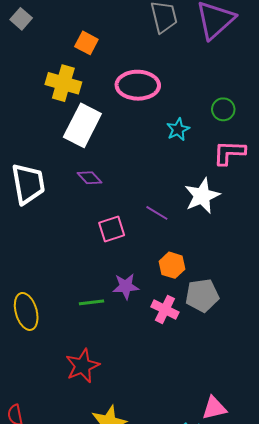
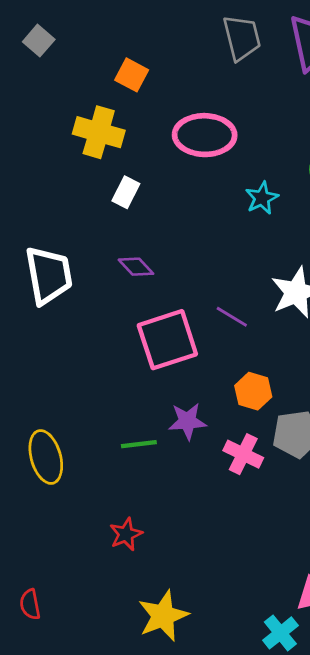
white rectangle: (82, 125) -> (126, 192), size x0.5
pink square: (112, 229) -> (167, 340), size x1.6
red star: (82, 366) -> (126, 534), size x0.7

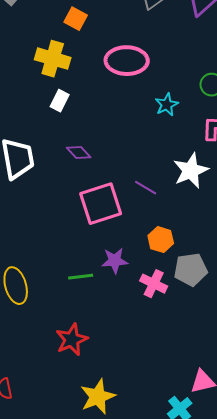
white rectangle: (126, 192) -> (60, 101), moved
red star: (126, 534) -> (72, 340), size x1.4

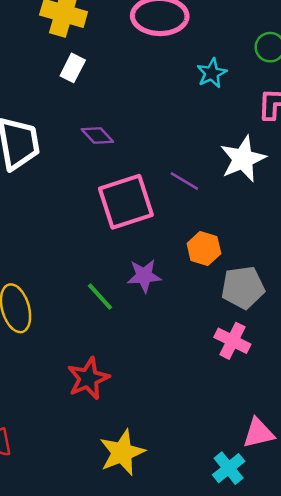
green line: (81, 277) -> (100, 297), turned 55
pink cross: (154, 284) -> (232, 341), moved

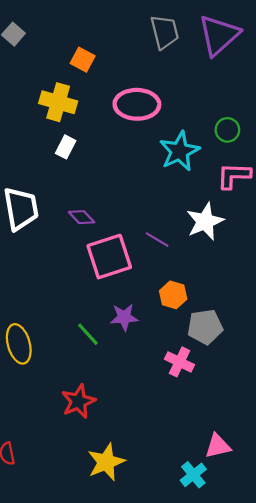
cyan star: (212, 73) -> (180, 151), size x1.6
purple diamond: (97, 135) -> (82, 217), moved
pink cross: (232, 341) -> (180, 362), moved

